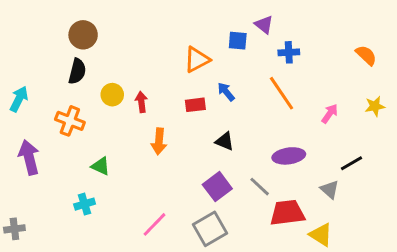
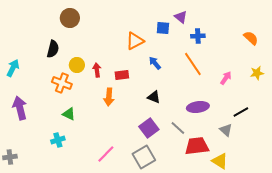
brown circle: (83, 35) -> (70, 18), moved
red rectangle: (195, 105) -> (122, 75), moved
orange cross: (70, 121) -> (62, 83), moved

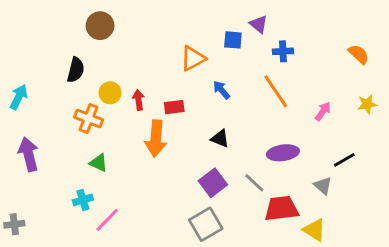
orange arrow: (109, 97) -> (156, 139), size x1.4
pink line: (106, 154) -> (107, 220), moved

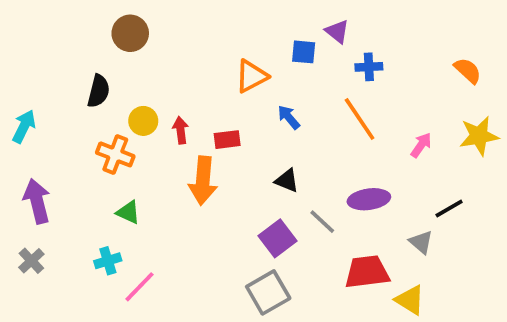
yellow star: (367, 104) -> (479, 136), size x1.5
gray line: (254, 183) -> (322, 222), moved
gray cross: (14, 224) -> (31, 261), moved, turned -36

